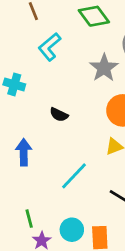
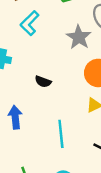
cyan line: (74, 176) -> (61, 134), turned -44

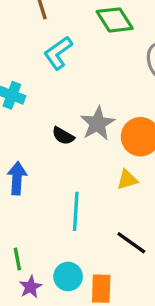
gray star: (79, 37) -> (98, 123), moved

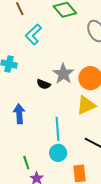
yellow triangle: (127, 180) -> (86, 105), size x1.5
cyan circle: (68, 276) -> (58, 153), moved

